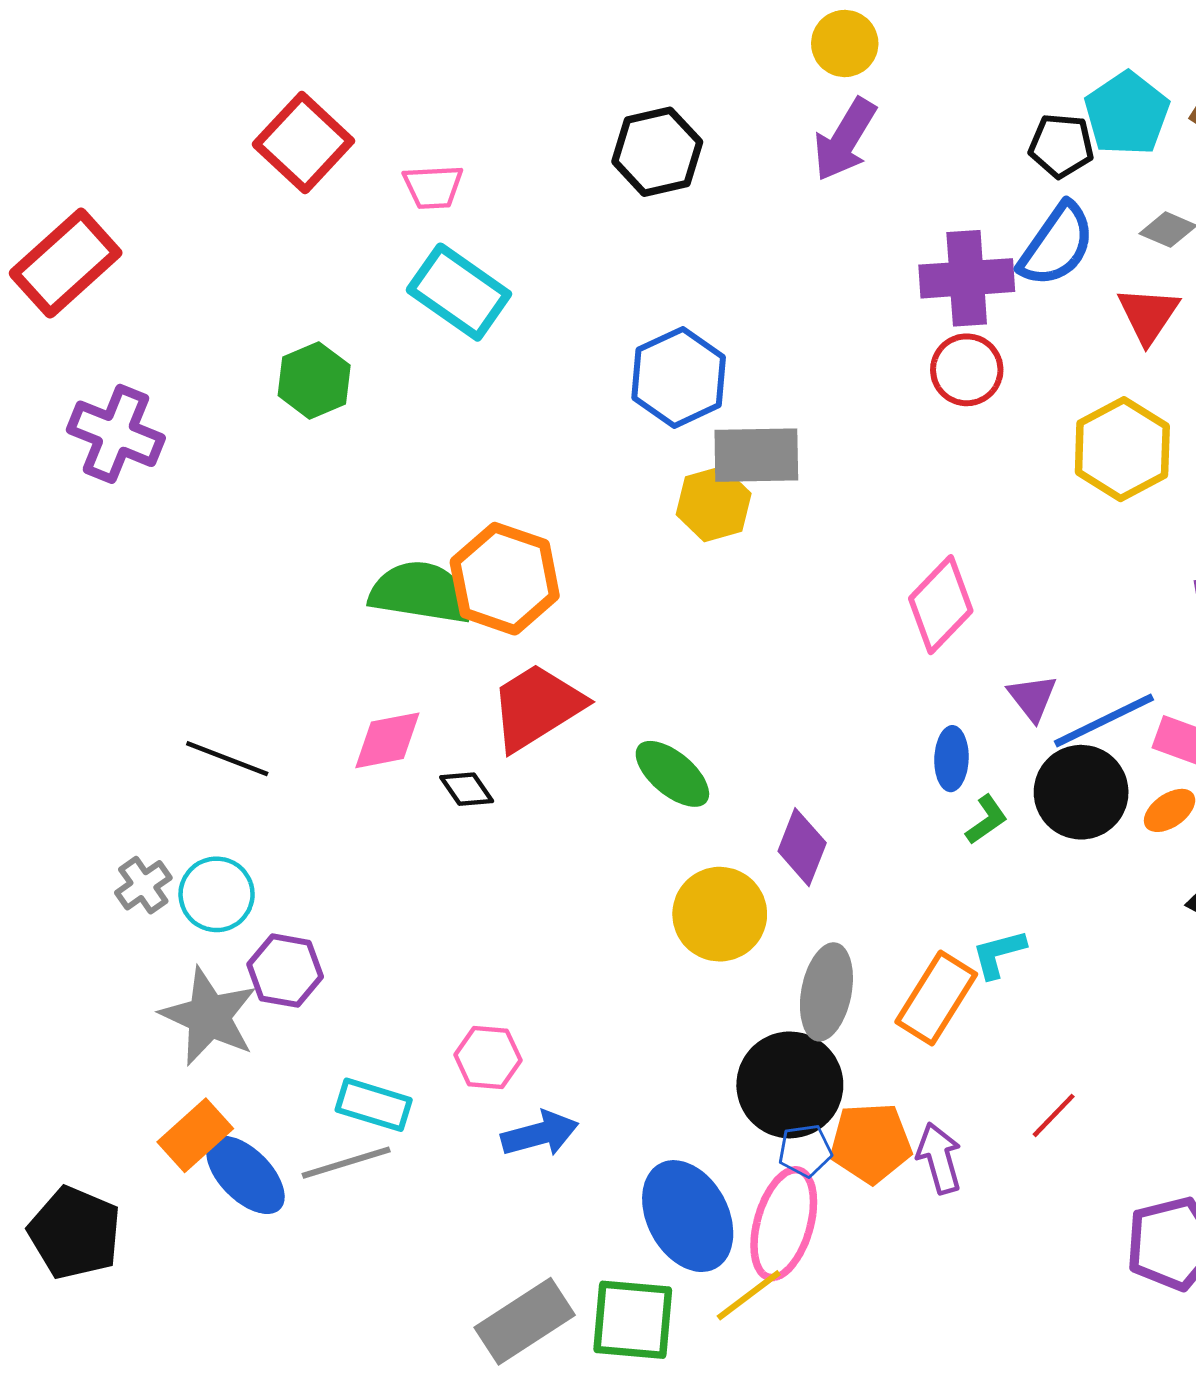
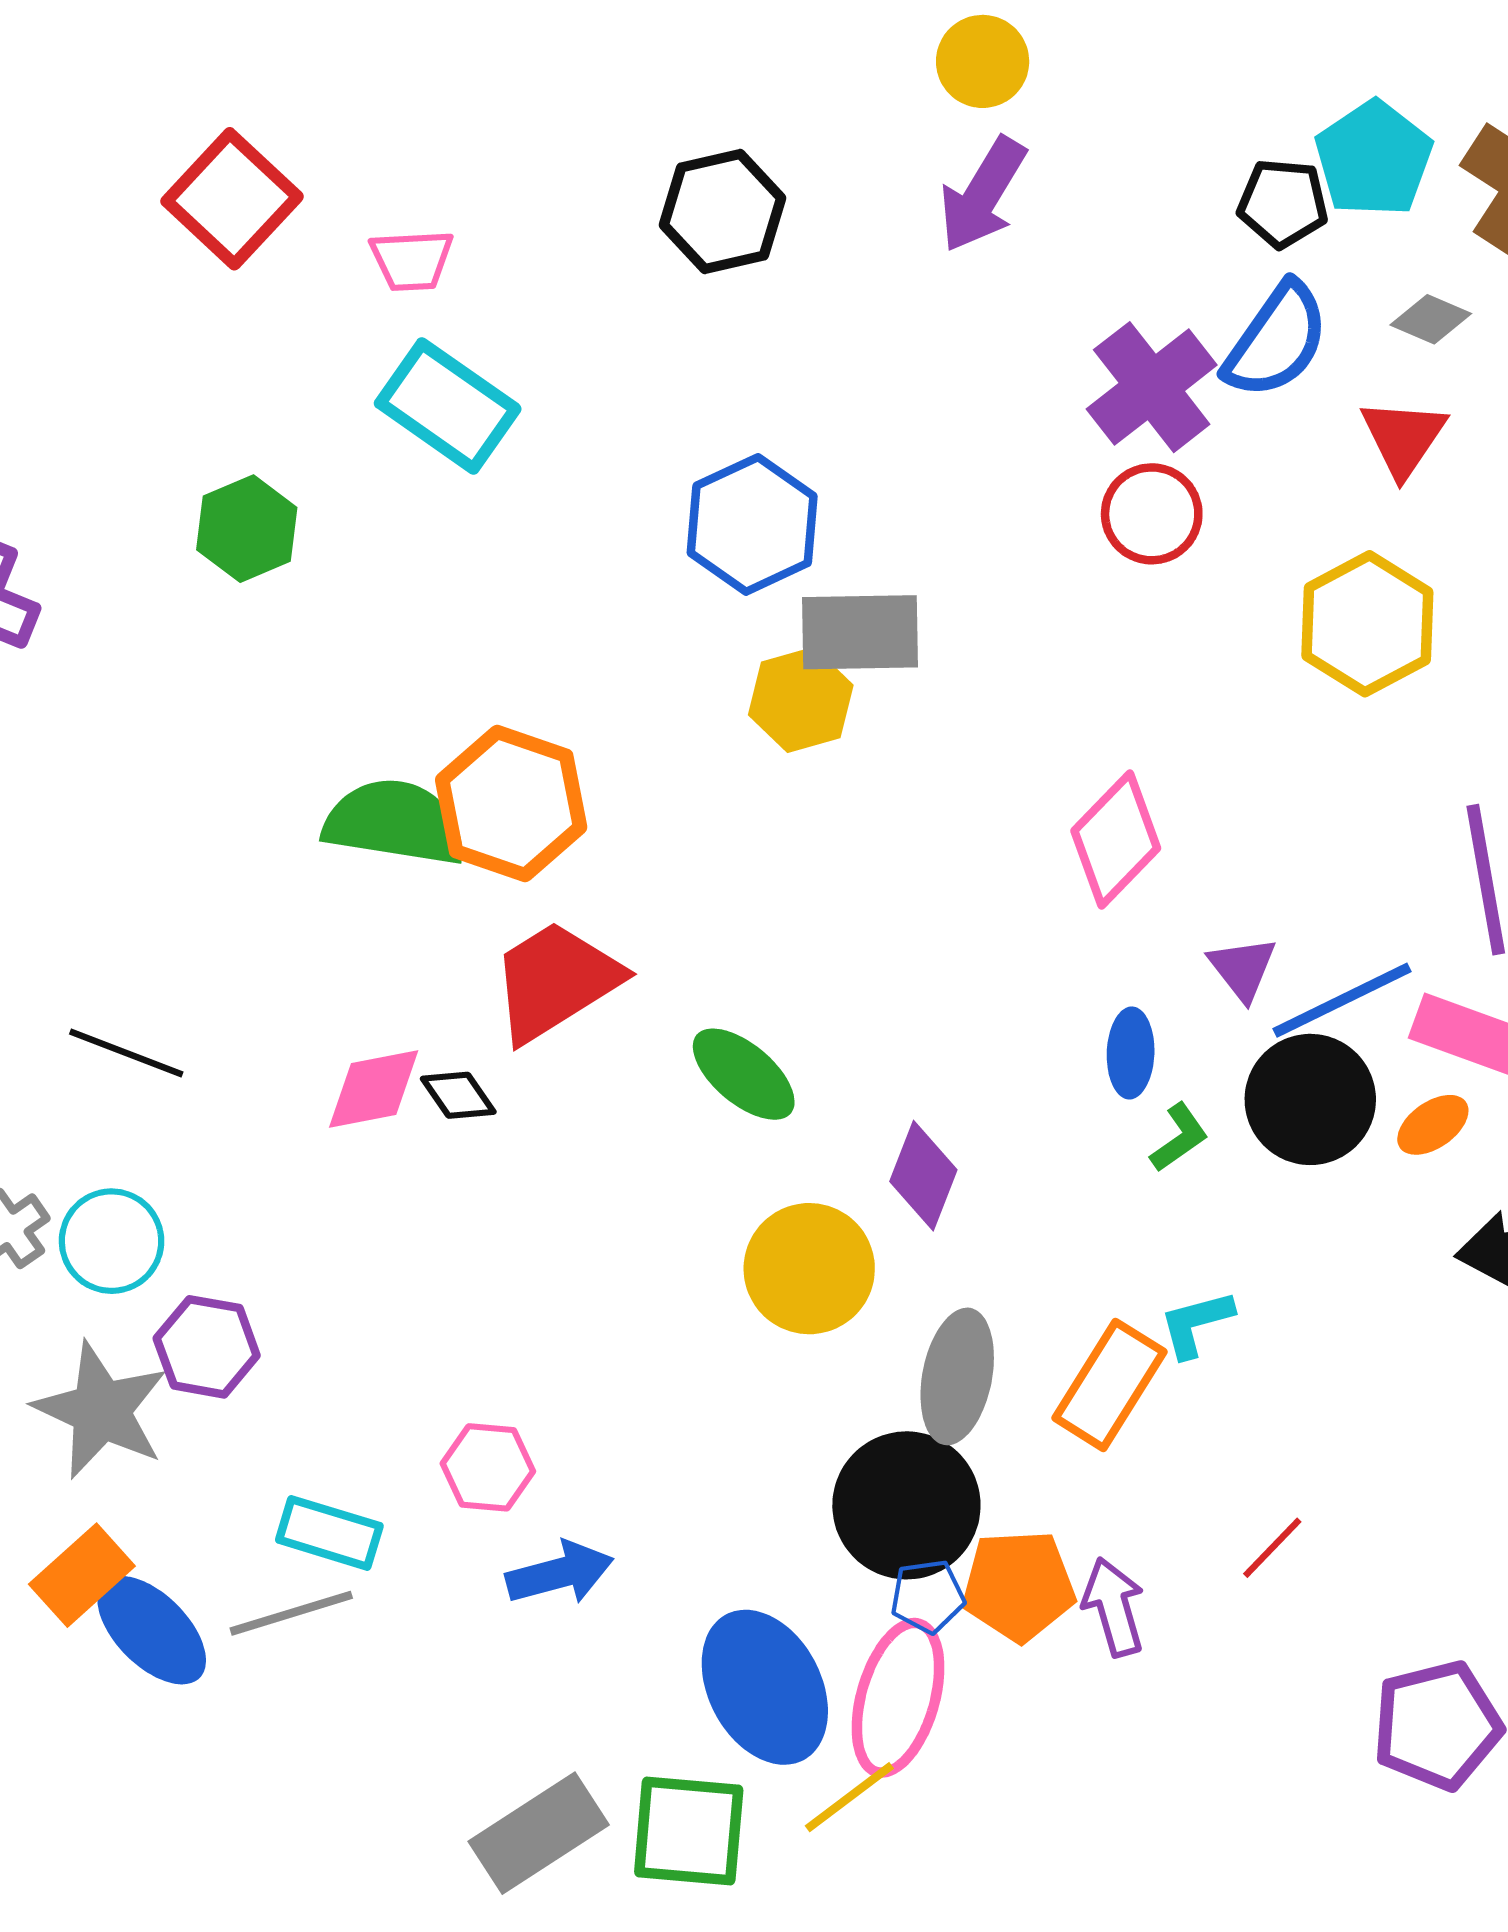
purple cross: (967, 278) -> (1152, 387), turned -34
pink diamond: (387, 740) -> (374, 1089), moved

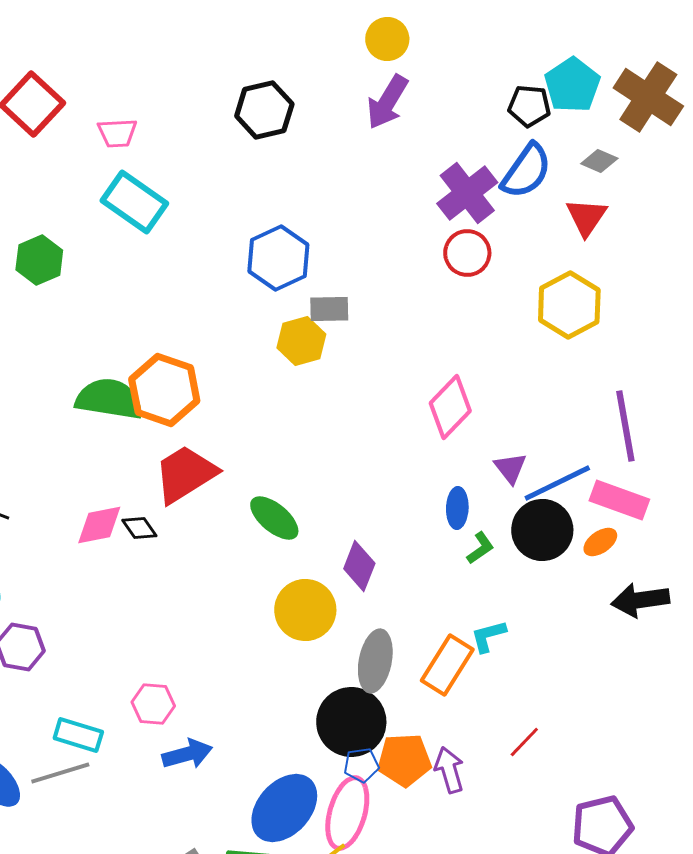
gray rectangle: (860, 632) -> (329, 309), size x0.7
blue ellipse: (765, 1687) -> (284, 808), turned 70

